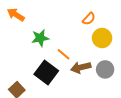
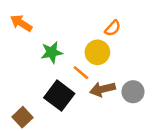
yellow circle: (102, 38) -> (97, 52), moved

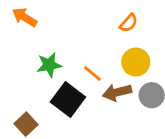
green star: (52, 52) -> (49, 65), moved
yellow circle: (97, 52) -> (136, 62), moved

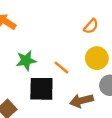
brown arrow: (117, 92) -> (82, 101), moved
black square: (68, 100) -> (41, 89), turned -36

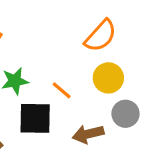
orange semicircle: (91, 26) -> (101, 36), size x1.6

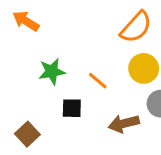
black square: (35, 118) -> (72, 108), size x0.6

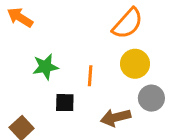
orange line: (98, 81) -> (90, 76), turned 54

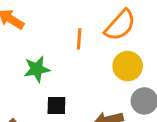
orange line: (90, 76) -> (79, 39), moved

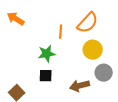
green star: (37, 69) -> (47, 54), moved

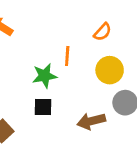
orange semicircle: (88, 23) -> (103, 32), size x0.6
orange line: (61, 32) -> (67, 56), moved

